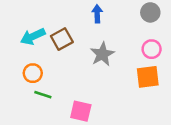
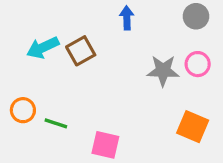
gray star: (102, 54) -> (163, 71), moved, turned 30
orange circle: (33, 73) -> (23, 110), moved
orange square: (148, 77) -> (193, 127), moved, turned 30

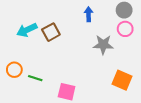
blue arrow: (127, 18) -> (89, 14), moved
pink circle: (198, 64) -> (125, 29), moved

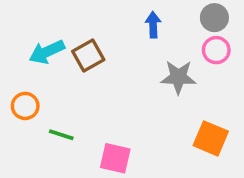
orange circle: (14, 70) -> (25, 106), moved

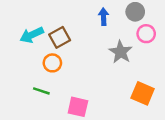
gray circle: (214, 18) -> (135, 12), moved
gray star: (178, 77) -> (121, 52), turned 30
orange circle: (25, 106) -> (52, 63), moved

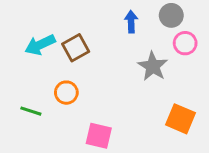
orange circle: (52, 63) -> (66, 93), moved
green line: (41, 91) -> (31, 111), moved

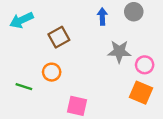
pink circle: (185, 43) -> (145, 65), moved
cyan arrow: (40, 45) -> (21, 20), moved
gray star: (153, 66) -> (119, 52), turned -30

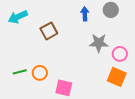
orange circle: (52, 72) -> (40, 73), moved
green line: (24, 87) -> (20, 72), turned -32

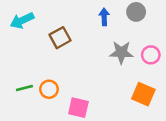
pink circle: (120, 54) -> (151, 55), moved

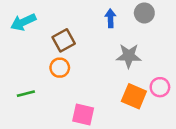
pink circle: (151, 55) -> (160, 87), moved
orange circle: (49, 89) -> (60, 68), moved
orange square: (143, 94) -> (134, 96), moved

